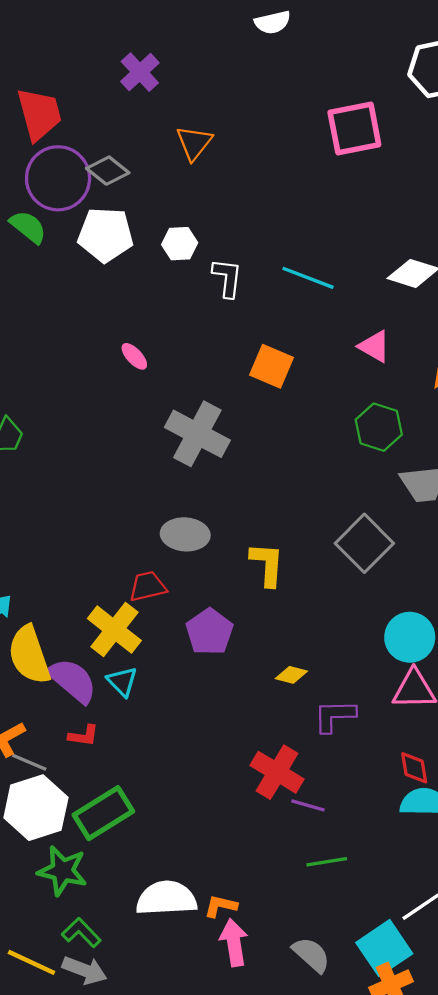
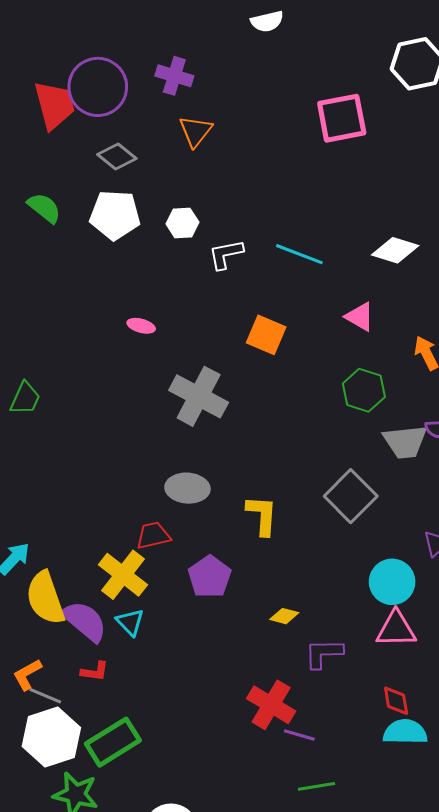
purple cross: (140, 72) -> (174, 76), moved, turned -30
purple circle: (58, 178) -> (98, 87), moved
white L-shape: (227, 278) -> (226, 254), turned -108
pink ellipse: (134, 356) -> (141, 326), turned -32

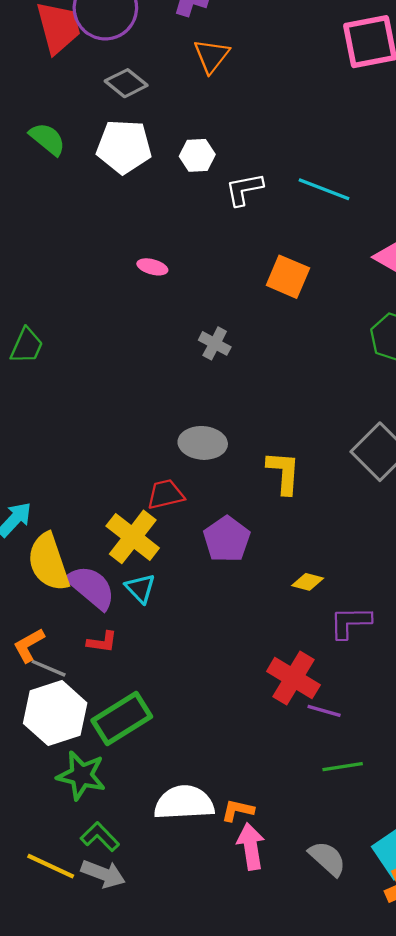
gray cross: (199, 396) -> (215, 343), size x0.5

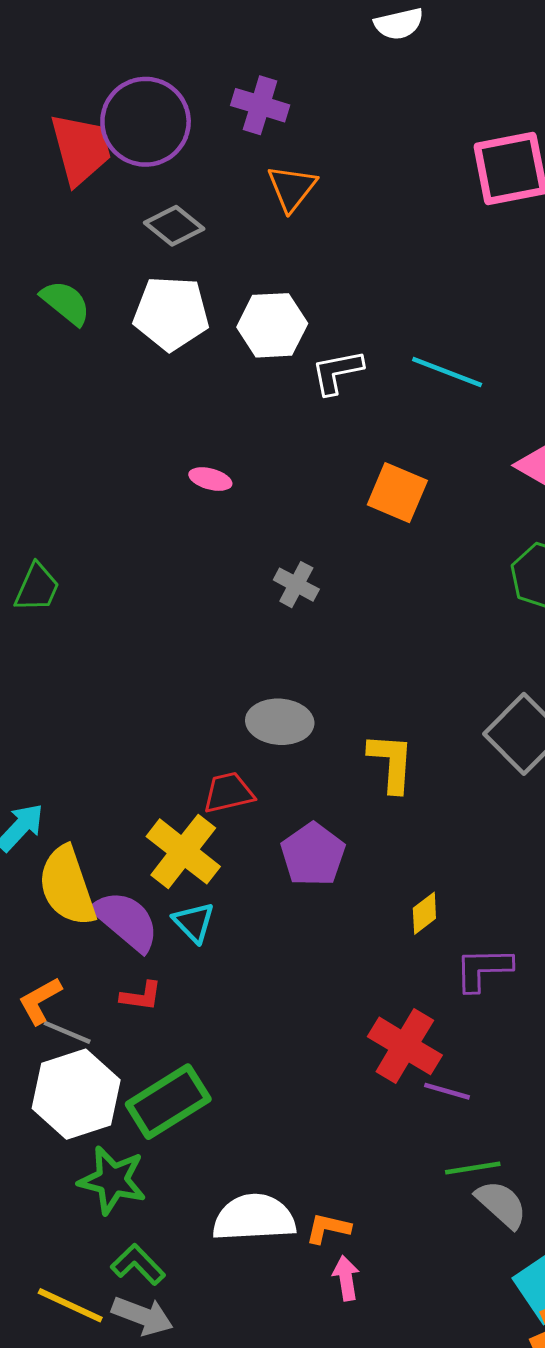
white hexagon: (197, 155) -> (272, 325), size x1.4
yellow diamond: (308, 582) -> (424, 913), turned -52
pink arrow: (251, 846) -> (346, 1278), size x0.7
gray semicircle: (327, 858) -> (501, 1204), moved

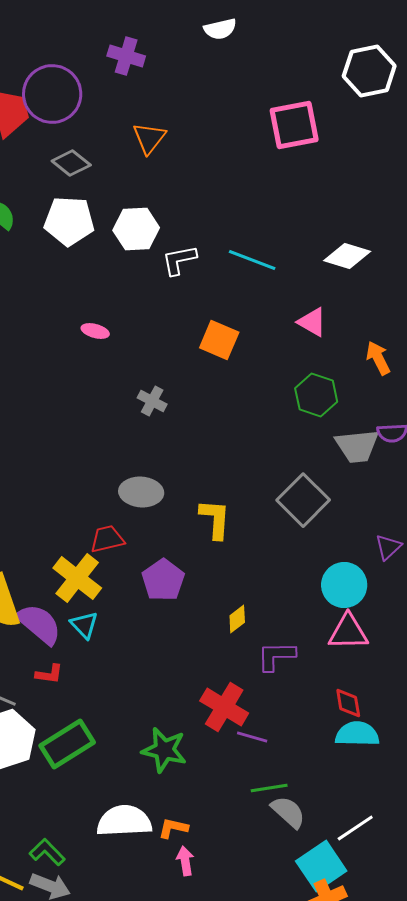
purple cross: (260, 105) -> (126, 56), moved
green star: (112, 1180) -> (164, 750), moved

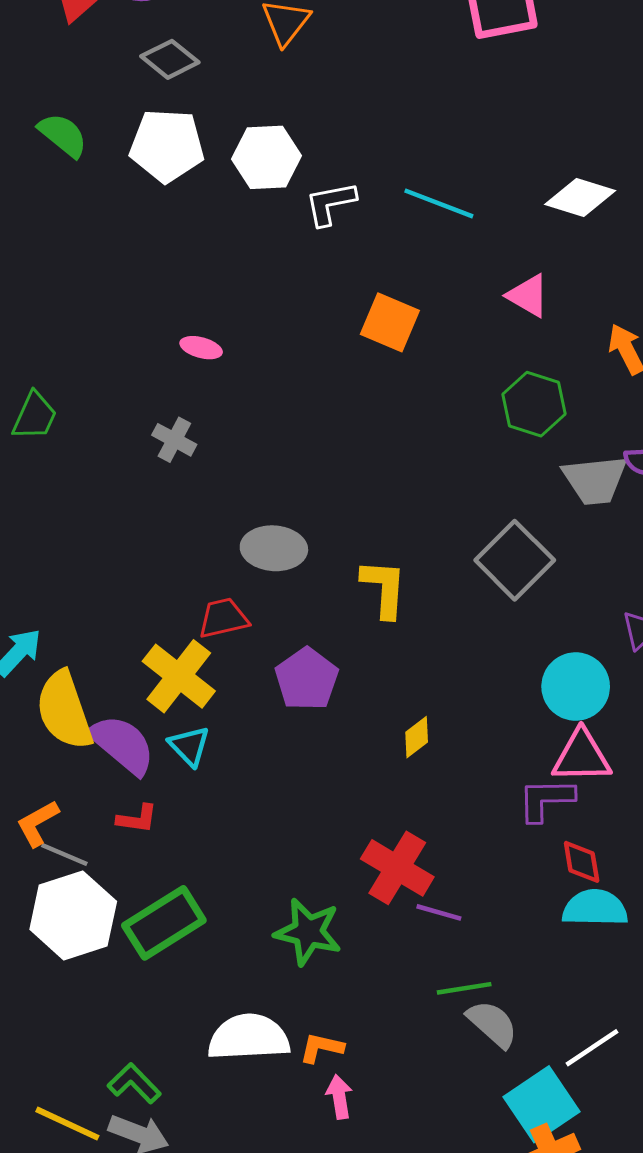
pink ellipse: (95, 331) -> (201, 348), moved
gray cross: (152, 401) -> (174, 440), moved
purple L-shape: (276, 656) -> (546, 800), moved

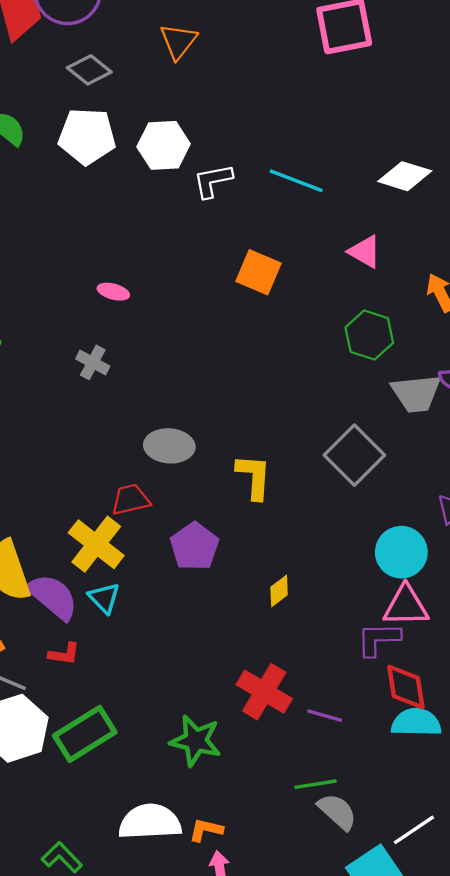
red diamond: (582, 862) -> (406, 687), size x1.4
purple line: (439, 912) -> (325, 716), moved

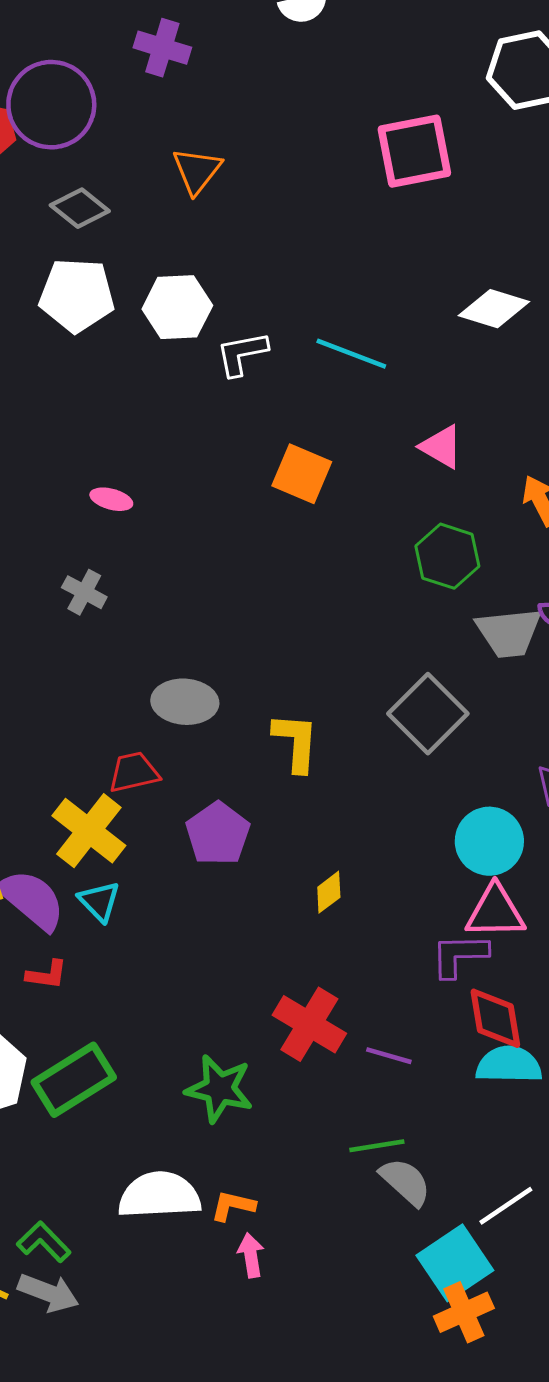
white diamond: (405, 176) -> (494, 309), moved

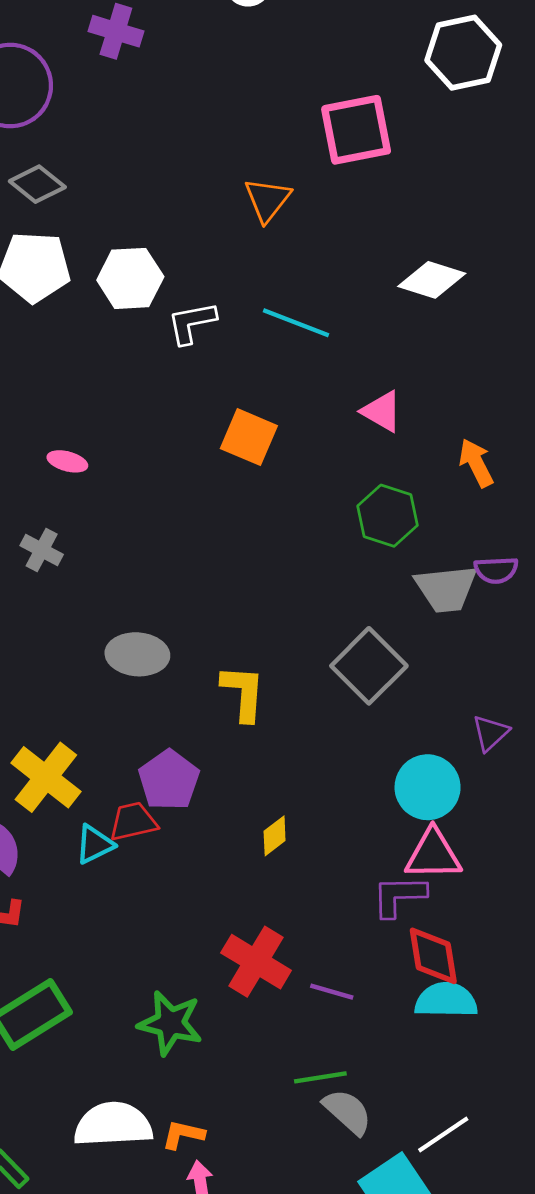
orange triangle: (197, 171) -> (267, 200), moved
red trapezoid: (134, 772) -> (133, 822), moved
cyan triangle: (99, 901) -> (95, 844), moved, turned 48

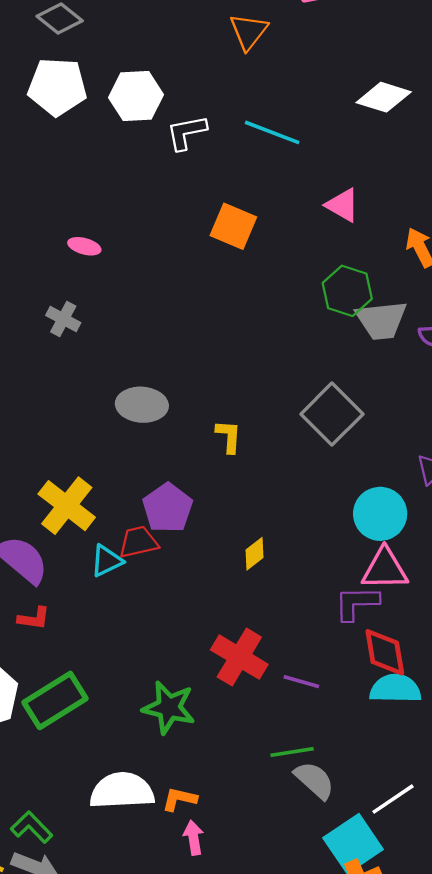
gray trapezoid: (446, 589) -> (381, 320), moved
yellow L-shape: (243, 693) -> (229, 436), size x0.7

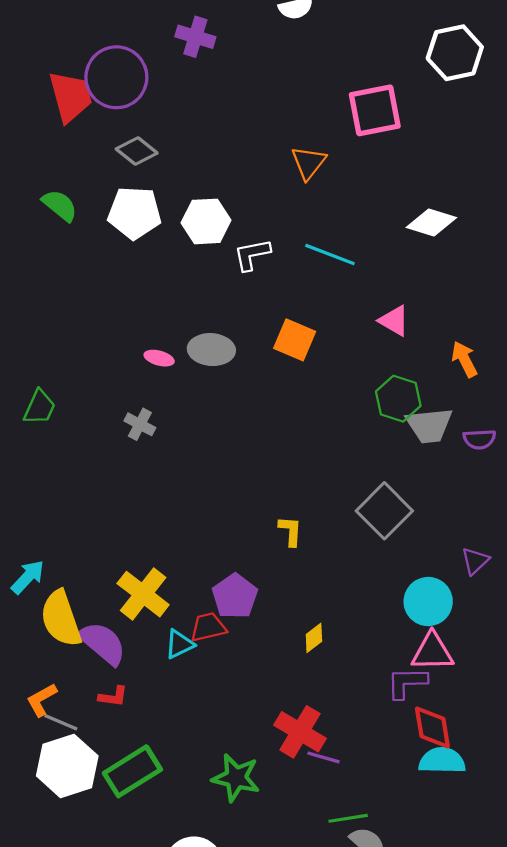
gray ellipse: (142, 405) -> (211, 350), moved
purple line: (301, 682) -> (324, 757), moved

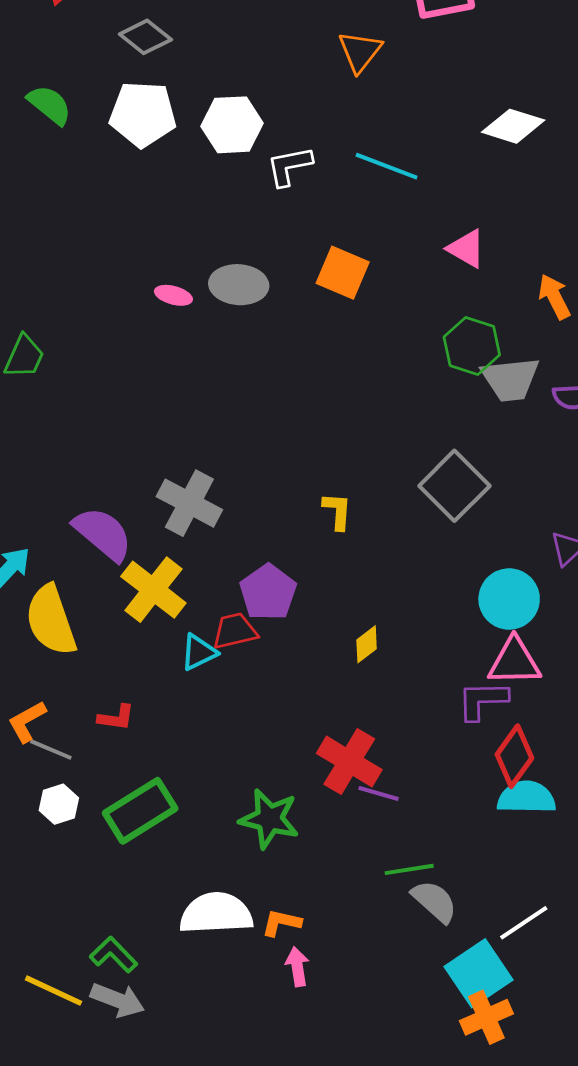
gray cross: (140, 424) -> (189, 503), moved, size x1.6
purple semicircle: (102, 643) -> (103, 534), moved
red diamond: (432, 728) -> (514, 756), turned 45
white hexagon: (67, 766) -> (59, 804), size x0.5

